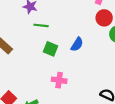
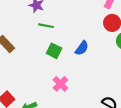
pink cross: (59, 80) -> (60, 84), turned 32

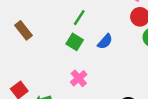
green line: (46, 26) -> (79, 18), moved, turned -72

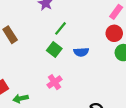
blue semicircle: (105, 42) -> (81, 52), turned 40

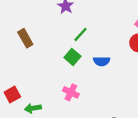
pink cross: (55, 82) -> (71, 92), turned -32

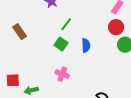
blue semicircle: (102, 61) -> (86, 45), turned -88
red square: (12, 95) -> (13, 80), turned 32

